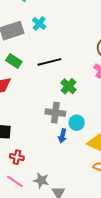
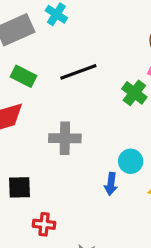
green cross: (69, 86) -> (134, 93), moved
gray cross: (55, 113) -> (65, 138), moved

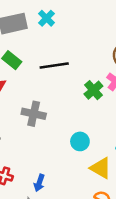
blue arrow: (111, 184) -> (39, 183), moved

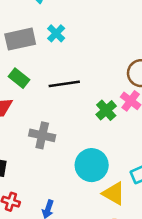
cyan circle: (80, 141) -> (92, 165), size x1.6

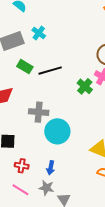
green rectangle: (19, 78) -> (25, 67), moved
cyan circle: (92, 165) -> (57, 131), moved

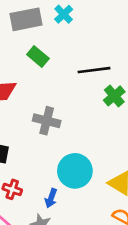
black line: (50, 71) -> (94, 70), moved
cyan circle: (57, 131) -> (75, 171), moved

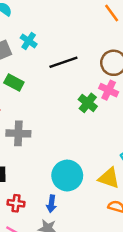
black line: (94, 70) -> (63, 62), moved
gray cross: (47, 121) -> (18, 133), moved

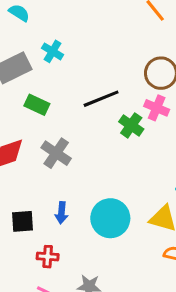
black line: (63, 62) -> (101, 99), moved
gray cross: (18, 133) -> (56, 153), moved, turned 35
blue arrow: (51, 204) -> (62, 213), moved

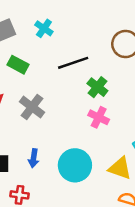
cyan cross: (53, 51) -> (44, 28), moved
pink cross: (157, 108) -> (99, 117), moved

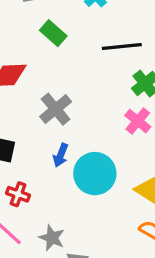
gray cross: (32, 107) -> (56, 109), moved
blue arrow: (34, 158) -> (61, 155), moved

